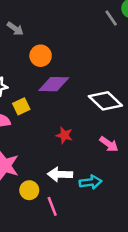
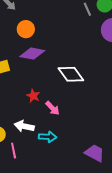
pink arrow: (109, 144) -> (53, 108), moved

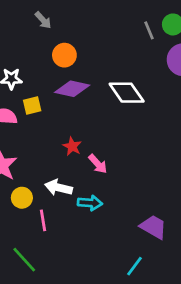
white diamond: (71, 74) -> (127, 93), moved

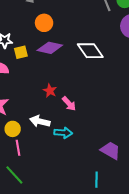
yellow square: (32, 105) -> (21, 52), moved
pink line: (43, 220) -> (18, 148), moved
cyan line: (135, 266) -> (96, 180), turned -35

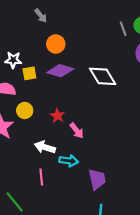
yellow circle: (13, 129) -> (25, 110), moved
pink line: (18, 148) -> (41, 177), moved
purple trapezoid: (110, 150) -> (97, 179), moved, turned 45

